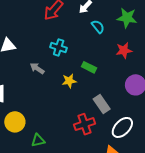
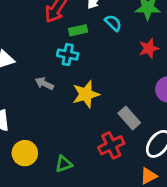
green rectangle: (89, 67) -> (78, 30), moved, turned -32
yellow star: (69, 81) -> (86, 94), size x1.5
green triangle: (38, 140) -> (64, 164), moved

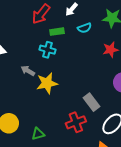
cyan semicircle: (113, 23) -> (84, 28), turned 112
yellow star: (86, 94) -> (47, 83), moved

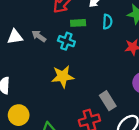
cyan semicircle: (84, 28) -> (107, 22), turned -72
gray arrow: (28, 71) -> (39, 36), moved

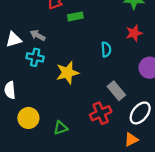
cyan semicircle: (107, 22) -> (106, 49), moved
cyan cross: (66, 41) -> (35, 57), moved

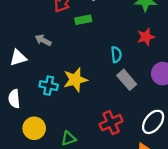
white triangle: (14, 39) -> (18, 58), moved
cyan cross: (35, 57) -> (49, 86), moved
gray rectangle: (116, 91) -> (127, 80), moved

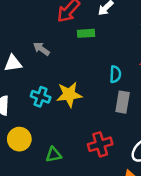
gray rectangle: (127, 80) -> (123, 102), turned 42

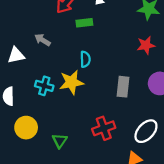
cyan semicircle: (115, 74) -> (85, 59), moved
green triangle: (54, 155) -> (60, 141), turned -42

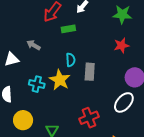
yellow star: (71, 82) -> (60, 80), turned -30
gray rectangle: (123, 87) -> (90, 72), moved
white ellipse: (146, 131) -> (124, 102), moved

